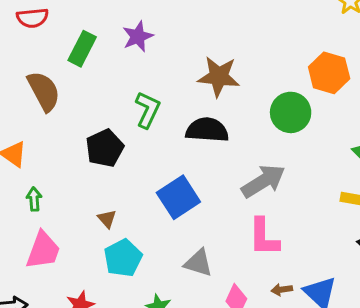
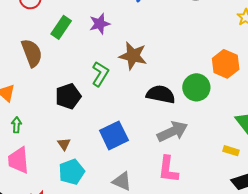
brown star: (219, 77) -> (133, 56), moved
black semicircle: (207, 130) -> (161, 94), moved
pink trapezoid: (43, 250) -> (18, 160), turned 148

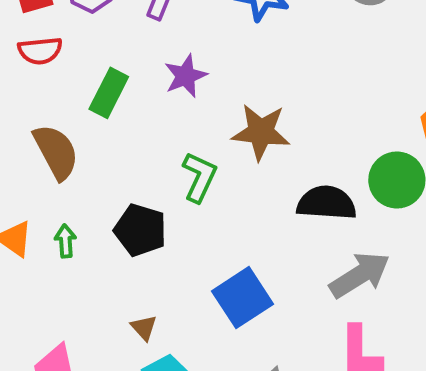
black pentagon: (68, 96) -> (140, 230), turned -30
green arrow: (16, 125) -> (65, 241), moved

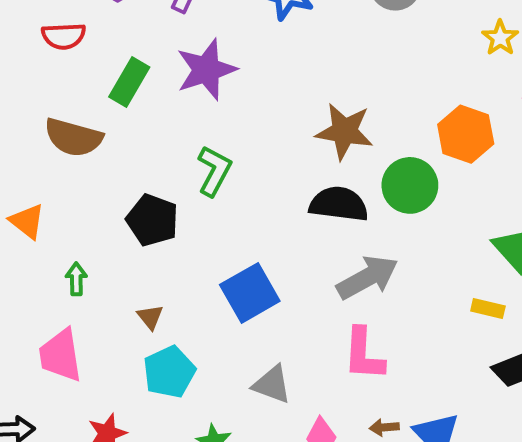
purple star: (186, 76) -> (206, 70), size x1.4
brown star: (261, 132) -> (344, 131), moved
brown semicircle: (56, 152) -> (73, 137), turned 130
green arrow: (65, 241) -> (76, 279), moved

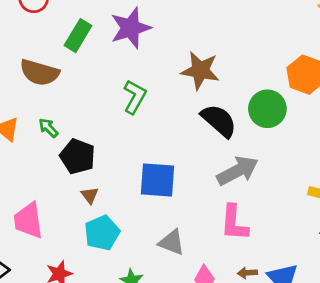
brown star: (344, 131) -> (200, 70), moved
black semicircle: (339, 204) -> (219, 121), turned 33
black pentagon: (152, 220) -> (77, 156), moved
green arrow: (76, 279) -> (48, 128), moved, turned -45
blue square: (250, 293) -> (158, 180), turned 33

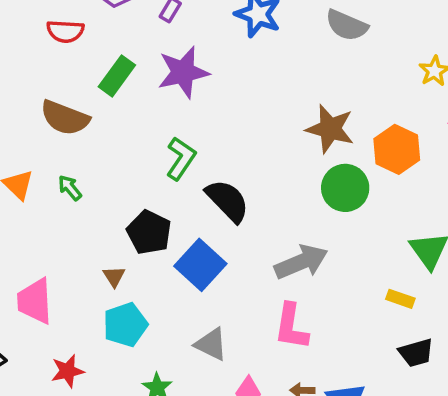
brown star: (200, 70) -> (330, 129), moved
black semicircle: (219, 121) -> (227, 201), moved
black pentagon: (77, 156) -> (149, 232), moved
blue square: (158, 180) -> (200, 265), turned 33

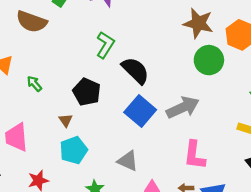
green arrow: (70, 188) -> (34, 84), moved
blue square: (200, 265) -> (140, 111), moved
pink L-shape: (291, 327) -> (195, 155), moved

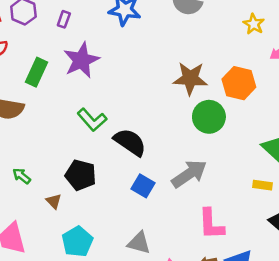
green L-shape: (105, 45) -> (92, 120), turned 116
blue square: (140, 111) -> (143, 186), size x0.7
brown triangle: (66, 120) -> (54, 201), moved

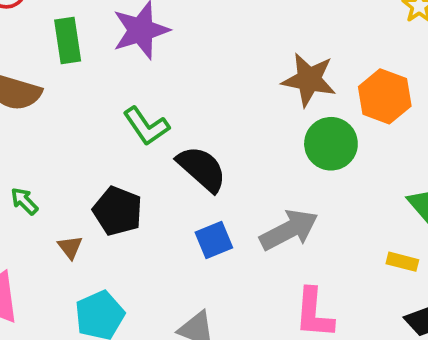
green rectangle: (36, 72) -> (68, 40), turned -40
blue square: (143, 186) -> (214, 240), turned 30

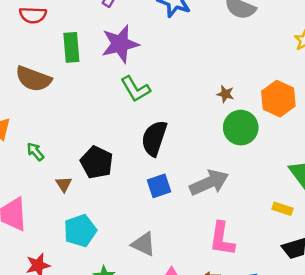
brown star: (309, 80) -> (225, 94), moved, size x0.5
green L-shape: (146, 126) -> (135, 89), moved
black semicircle: (202, 169) -> (154, 138), turned -117

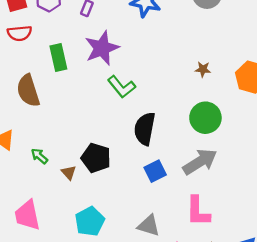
brown semicircle: (33, 79) -> (28, 91), turned 60
brown star: (225, 94) -> (203, 69), moved
green circle: (241, 128) -> (205, 118), moved
brown triangle: (64, 184) -> (69, 172), moved
pink L-shape: (222, 239) -> (198, 211), moved

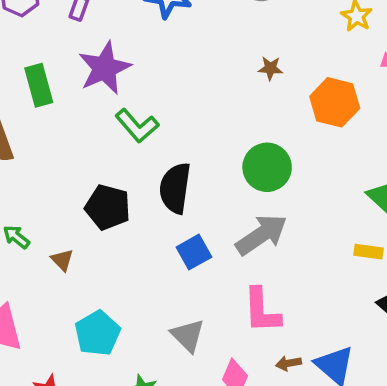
brown star: (203, 69) -> (270, 68), moved
black pentagon: (96, 158) -> (108, 207), moved
gray triangle: (149, 225) -> (188, 335), turned 30

